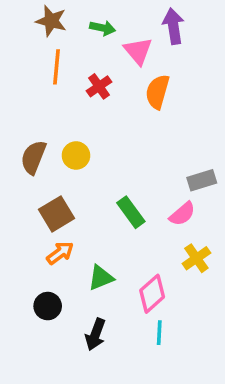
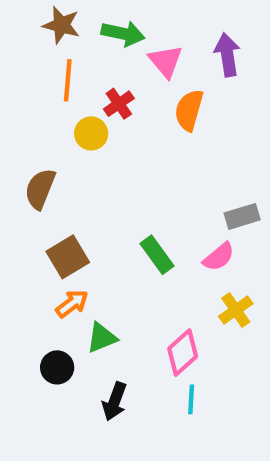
purple arrow: (173, 26) -> (227, 55), moved
green arrow: (103, 28) -> (123, 34), size x1.4
yellow circle: (76, 155) -> (91, 133), moved
green triangle: (101, 278) -> (102, 338), moved

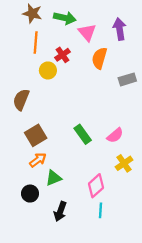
gray rectangle: (242, 216) -> (127, 79), moved

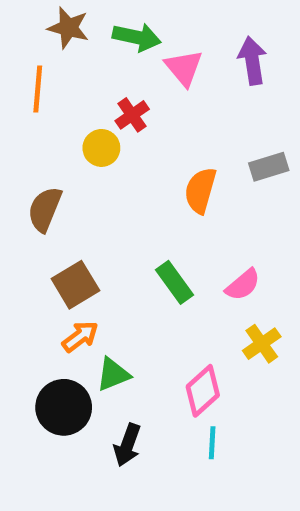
orange line: (36, 42) -> (38, 89), moved
orange semicircle: (99, 58) -> (200, 190), moved
black circle: (30, 194) -> (64, 407), size x1.5

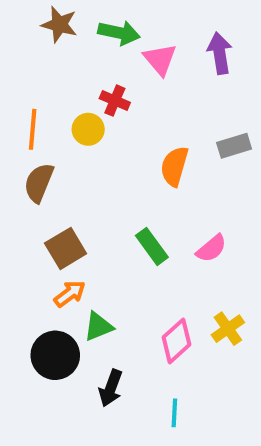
orange line: (38, 89) -> (33, 129), moved
red cross: (132, 115) -> (115, 101), turned -32
yellow cross: (262, 344) -> (228, 329), moved
cyan line: (212, 443) -> (174, 413), moved

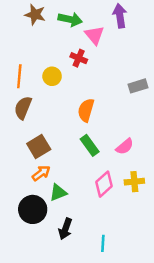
purple arrow: (220, 53) -> (120, 16), moved
red cross: (115, 101) -> (79, 58), moved
orange semicircle: (174, 166) -> (86, 110), moved
yellow cross: (228, 329) -> (134, 182), moved, turned 30
pink diamond: (176, 341) -> (104, 184), moved

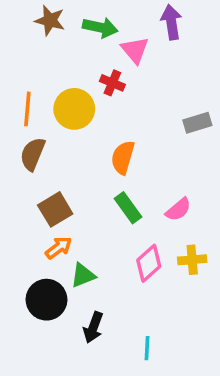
yellow circle: (52, 76) -> (74, 109), size x1.5

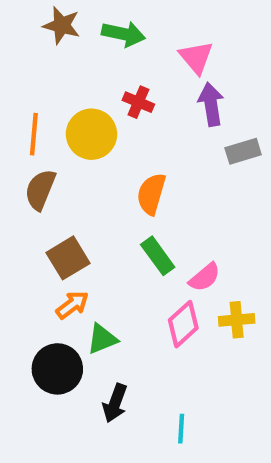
purple arrow: (171, 22) -> (211, 104), moved
pink triangle: (135, 50) -> (196, 57), moved
pink semicircle: (178, 209) -> (205, 277), moved

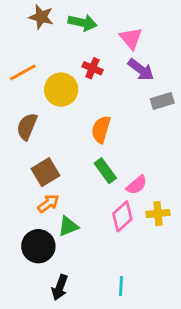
purple arrow: (211, 104) -> (141, 70), turned 136
orange line: (34, 134) -> (23, 72), moved, turned 56
black arrow: (115, 403) -> (60, 287), moved

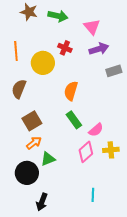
purple arrow: (141, 70) -> (99, 49), turned -54
orange line: (23, 72) -> (16, 51), turned -66
cyan line: (121, 286) -> (93, 195), moved

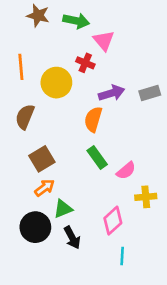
pink triangle: (92, 27) -> (104, 40), moved
purple arrow: (99, 49) -> (112, 93), moved
pink diamond: (86, 152) -> (113, 221), moved
black arrow: (42, 202) -> (72, 238), moved, turned -48

